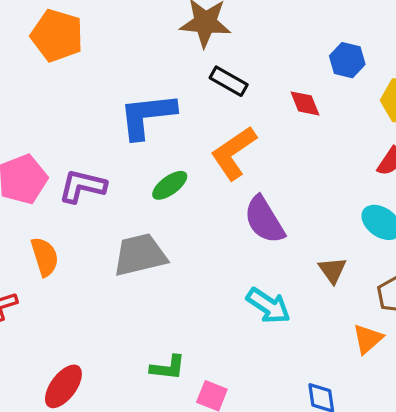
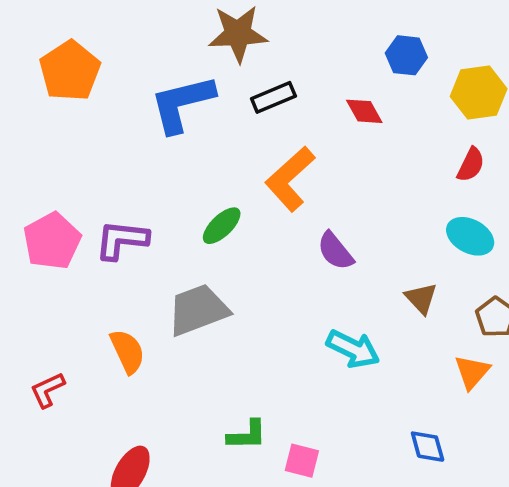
orange pentagon: (57, 35) -> (70, 71), turned 30
black rectangle: (229, 81) -> (273, 97), turned -45
blue L-shape: (147, 116) -> (182, 104), moved
purple semicircle: (264, 220) -> (335, 251), size x0.7
orange semicircle: (45, 257) -> (127, 351), moved

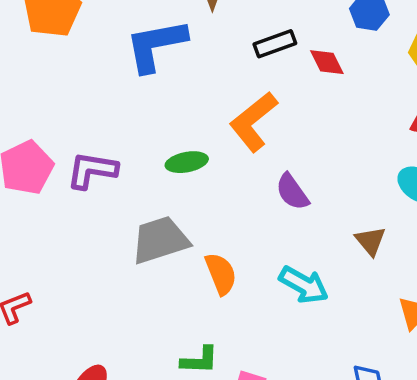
black rectangle: (273, 97) -> (275, 44), moved
green ellipse: (222, 226) -> (187, 162), turned 30
orange semicircle: (127, 351) -> (221, 274), moved

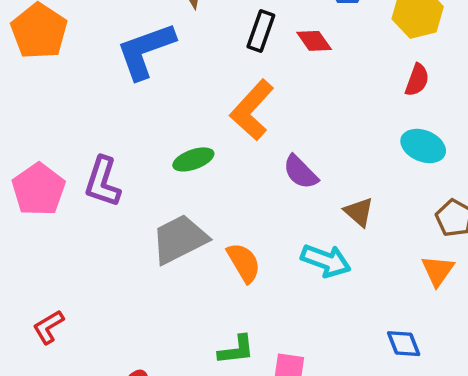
black rectangle: (275, 44) -> (261, 31), turned -42
purple L-shape: (92, 170) -> (103, 182), turned -72
brown triangle: (370, 241) -> (359, 212), moved

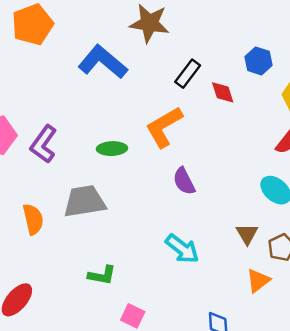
blue L-shape: (146, 51) -> (103, 62), turned 42
brown triangle: (359, 212) -> (247, 234), moved
orange semicircle: (244, 263) -> (33, 219), moved
green L-shape: (236, 350) -> (102, 275), moved

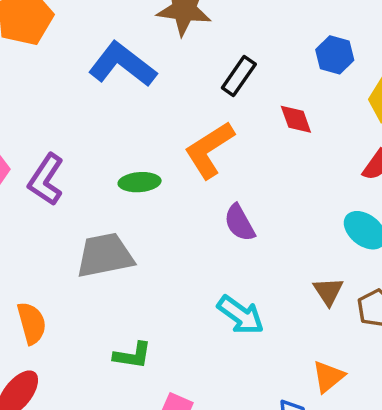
red diamond: (223, 92) -> (296, 119), moved
orange semicircle: (33, 219) -> (32, 323), moved
orange triangle: (258, 281) -> (328, 377), moved

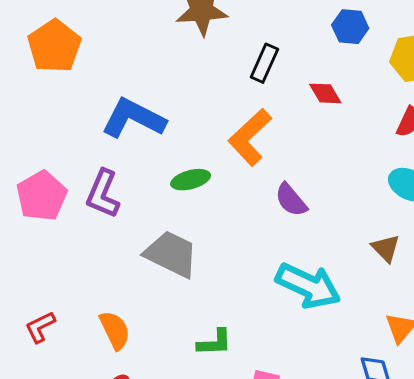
blue L-shape: (122, 64) -> (133, 118), moved
gray trapezoid: (105, 255) -> (171, 254), turned 48
cyan arrow: (241, 315) -> (308, 286), size x1.4

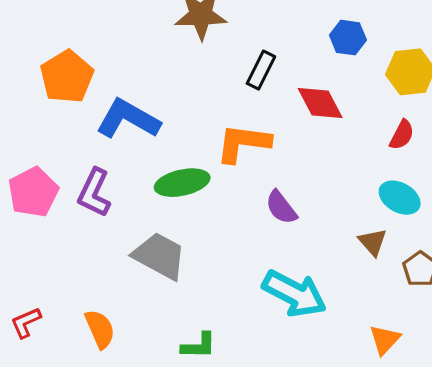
orange pentagon: (54, 46) -> (67, 77), moved
red diamond: (325, 93) -> (320, 103), size x1.4
orange L-shape: (250, 137) -> (243, 143), turned 48
green ellipse: (191, 180) -> (182, 183), size x1.4
brown triangle: (386, 248) -> (373, 242), moved

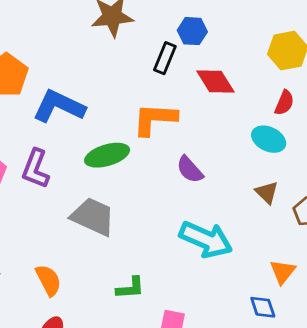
blue hexagon: (348, 38) -> (192, 31), moved
cyan ellipse: (400, 198) -> (269, 139), moved

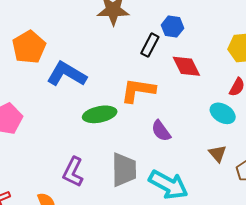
purple L-shape: (36, 169) -> (73, 172), moved
gray trapezoid: (93, 217) -> (124, 170), moved, turned 60

